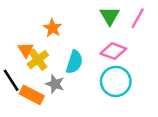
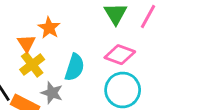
orange triangle: (26, 50) -> (26, 43), moved

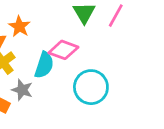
pink diamond: (120, 55) -> (63, 50), moved

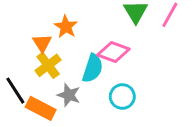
cyan circle: (91, 87) -> (122, 96), moved, size x0.7

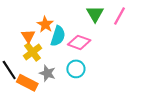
cyan semicircle: (93, 68) -> (58, 36), moved
cyan circle: (122, 96) -> (76, 69), moved

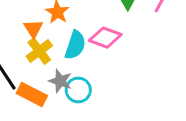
cyan semicircle: (58, 36) -> (75, 45), moved
cyan circle: (76, 69) -> (78, 90), moved

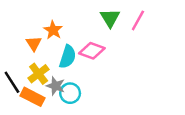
yellow cross: (39, 51) -> (39, 74), moved

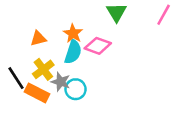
pink line: (138, 20) -> (164, 15), moved
orange star: (53, 30) -> (73, 33), moved
orange triangle: (34, 43) -> (38, 38), turned 49

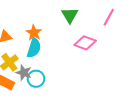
pink diamond: (98, 46) -> (85, 43), moved

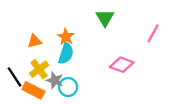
pink line: (109, 17) -> (153, 33), moved
pink diamond: (85, 43) -> (122, 65), moved

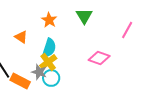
orange star: (66, 37) -> (49, 20), moved
orange triangle: (35, 41) -> (21, 37), turned 48
yellow cross: (39, 69) -> (48, 62), moved

